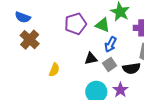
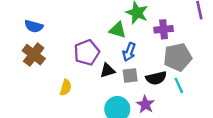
blue semicircle: (23, 17) -> (34, 26), moved
purple pentagon: (75, 24) -> (87, 52), moved
gray square: (110, 64) -> (130, 75), turned 32

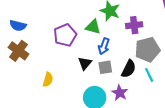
purple pentagon: (87, 52) -> (65, 35), moved
black triangle: (107, 71) -> (85, 63), turned -32
black semicircle: (156, 78) -> (129, 69), turned -48

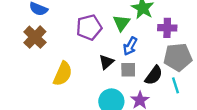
green triangle: (93, 27) -> (121, 23), turned 42
yellow semicircle: (48, 80) -> (63, 74), size x1.5

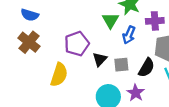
purple pentagon: (89, 27) -> (77, 44), moved
blue arrow: (130, 46) -> (129, 35), moved

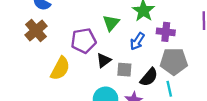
green triangle: (110, 20) -> (111, 23), moved

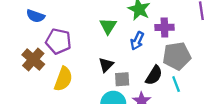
brown cross: (36, 31) -> (33, 59), moved
purple pentagon: (84, 41) -> (58, 41), moved, turned 30
gray square: (124, 70) -> (122, 79), moved

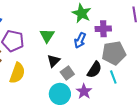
green triangle: (108, 26) -> (47, 36), moved
gray square: (122, 79) -> (67, 73), turned -32

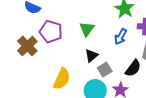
yellow semicircle: (17, 73) -> (62, 79), moved

